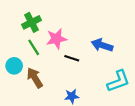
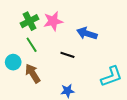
pink star: (56, 39) -> (53, 21), moved
blue arrow: (102, 45) -> (87, 33), moved

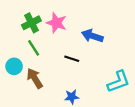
pink star: (53, 21) -> (56, 23), turned 30

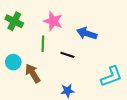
green cross: (31, 23) -> (14, 21), moved, turned -36
green line: (34, 48) -> (43, 44), moved, turned 35

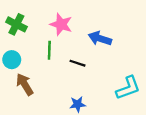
cyan circle: (13, 62) -> (12, 60), moved
brown arrow: (33, 73) -> (25, 84), moved

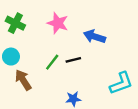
green line: (49, 50) -> (52, 62), moved, turned 36
black line: (78, 63) -> (73, 60), turned -32

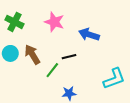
green line: (52, 62) -> (52, 70), moved
brown arrow: (23, 80) -> (32, 54), moved

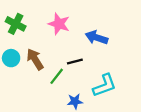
cyan L-shape: (114, 79) -> (105, 85), moved

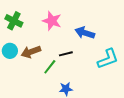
brown arrow: (35, 59) -> (31, 52), turned -78
cyan L-shape: (105, 85) -> (108, 59), moved

